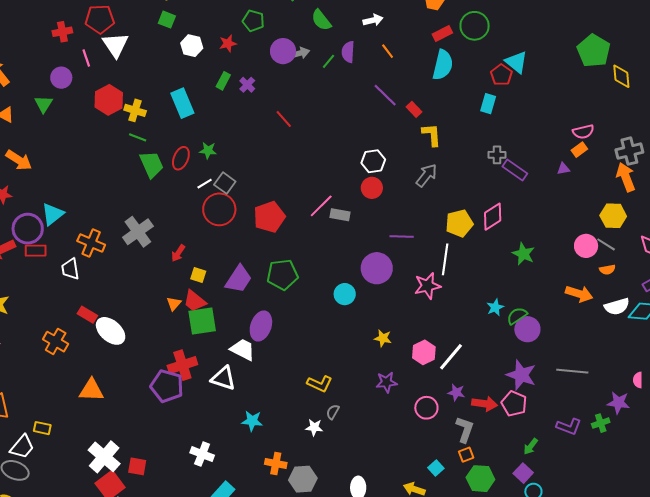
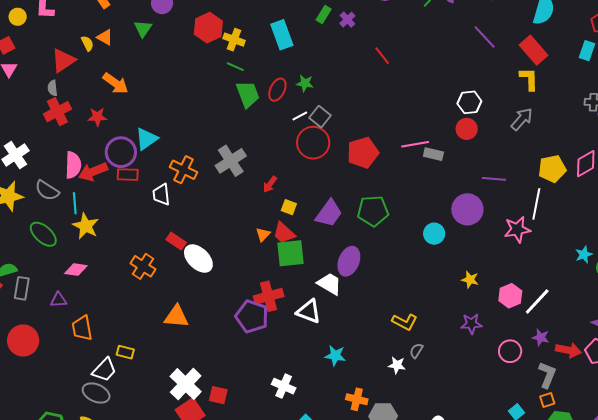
red rectangle: (414, 109) -> (534, 50), moved, size x1.8
pink line: (321, 206) -> (415, 144), turned 32

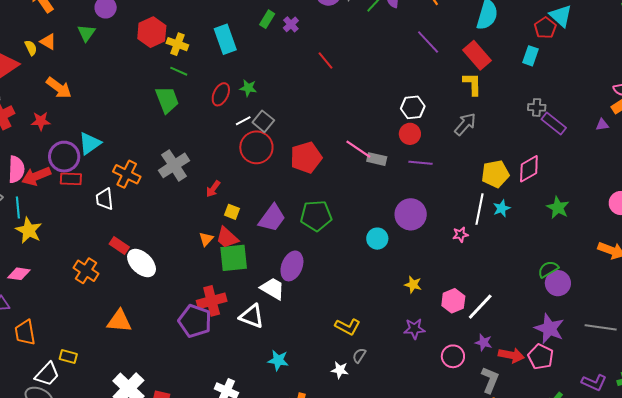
green trapezoid: (248, 94) -> (167, 100), moved
pink line: (415, 144) -> (358, 149), turned 44
purple line: (494, 179) -> (420, 163), moved
pink star: (517, 229) -> (460, 235), size x0.6
cyan star: (584, 255) -> (502, 208), moved

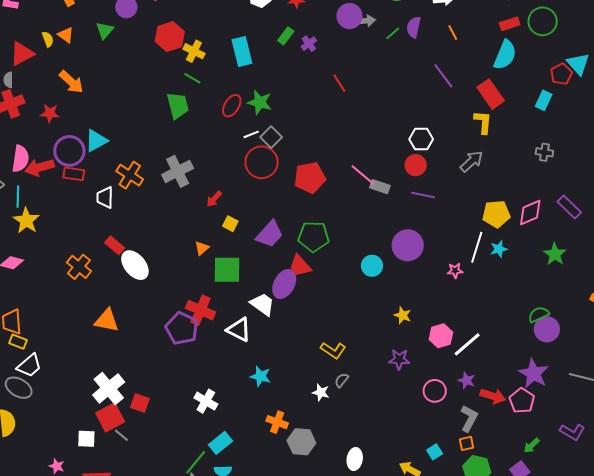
green star: (248, 88) -> (260, 102), size x1.4
purple rectangle: (554, 123) -> (569, 207), moved
red trapezoid: (227, 238) -> (300, 266), moved
red cross: (212, 301) -> (201, 310), turned 32
yellow rectangle: (68, 357) -> (18, 342), moved

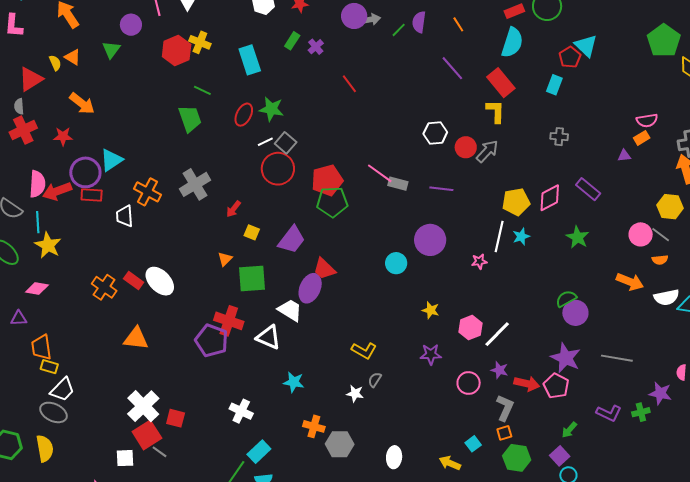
yellow cross: (194, 51) -> (200, 42), moved
red circle: (416, 165) -> (466, 147), moved
green pentagon: (314, 237) -> (332, 202), moved
red rectangle: (115, 245) -> (134, 280), moved

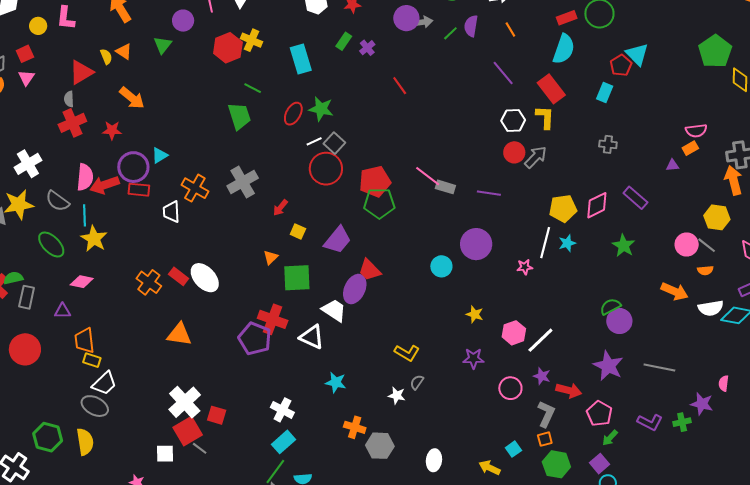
white hexagon: (435, 133) -> (513, 120), moved
cyan triangle: (111, 160) -> (160, 155), size x0.7
pink pentagon: (556, 386) -> (599, 413), moved
cyan rectangle: (259, 452) -> (283, 442), moved

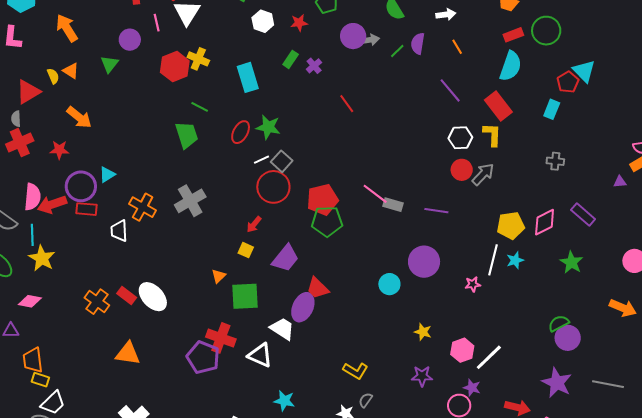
red arrow: (280, 208) -> (254, 224), moved
purple star: (542, 376) -> (472, 388), moved

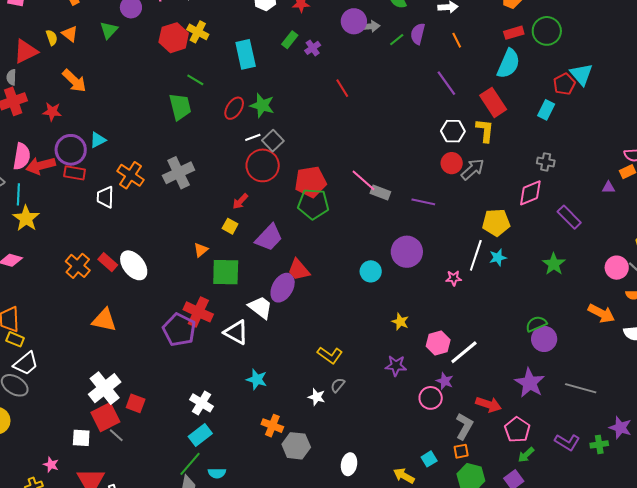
pink diamond: (545, 222) -> (530, 193), moved

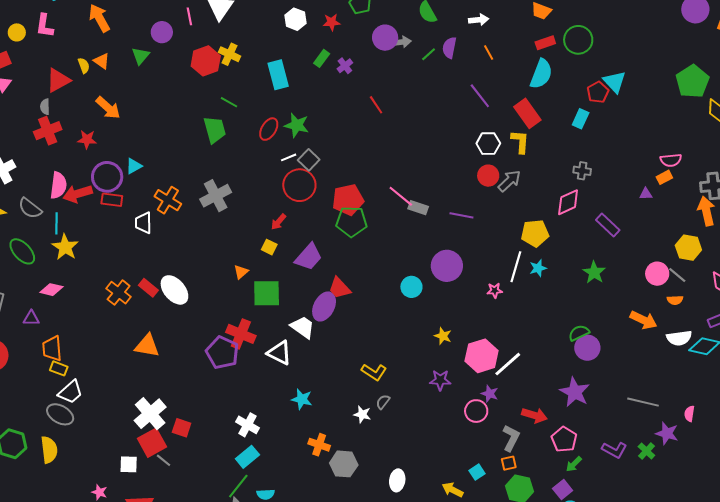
pink hexagon: (438, 343) -> (482, 356), size x1.4
gray line: (581, 388) -> (643, 402), moved
green cross: (599, 444) -> (646, 451), turned -36

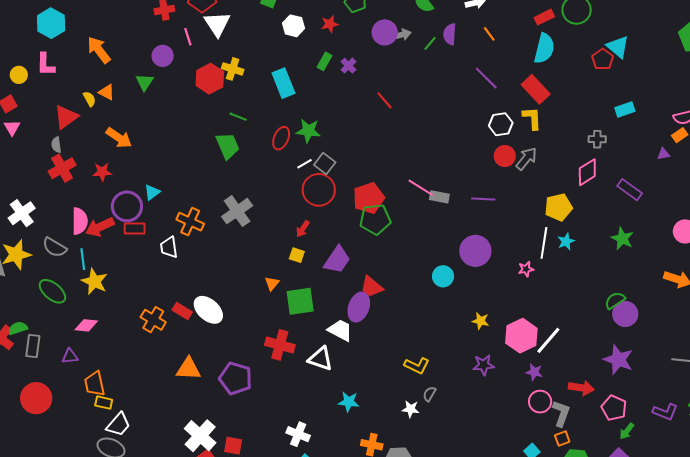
cyan rectangle: (581, 119) -> (625, 109), moved, turned 54
purple pentagon: (222, 353) -> (236, 378), moved
pink circle: (476, 411) -> (540, 402), moved

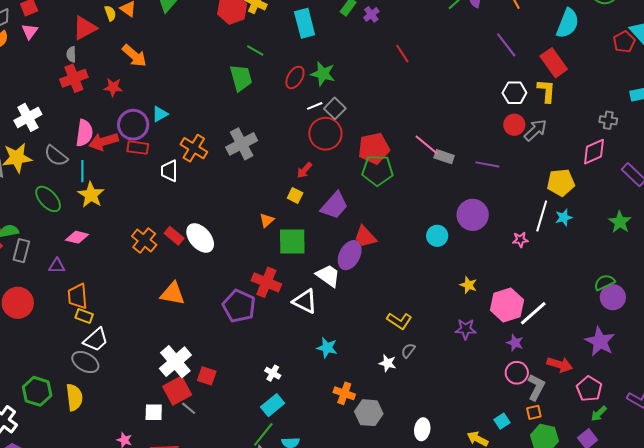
purple pentagon: (236, 378) -> (239, 306), moved
white cross: (298, 434) -> (273, 373), size x0.7

